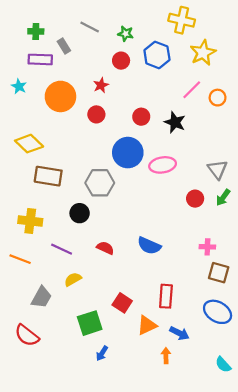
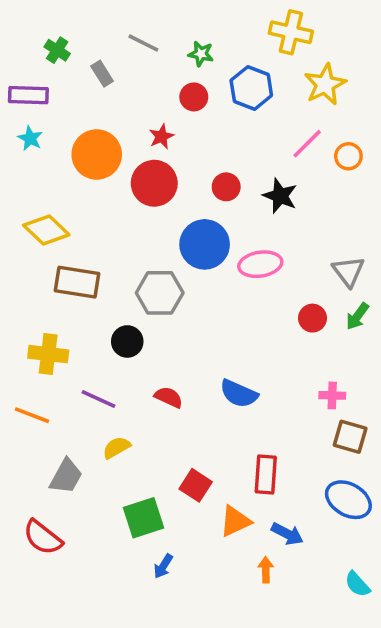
green cross: (36, 31) -> (57, 50), turned 32
purple rectangle: (40, 59) -> (28, 95), moved
red circle: (96, 114) -> (154, 183), size x1.6

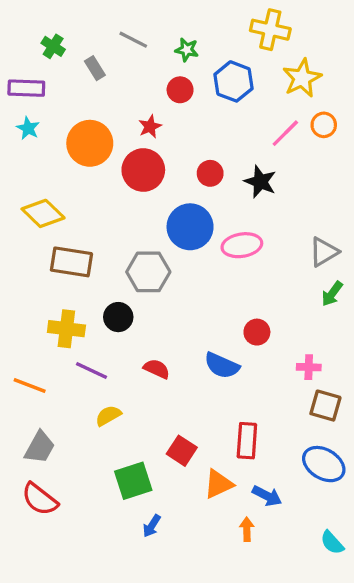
orange circle: (348, 156) -> (324, 125), moved
gray triangle: (348, 271) -> (324, 252), turned 36
red circle: (312, 318) -> (257, 332), moved
yellow cross: (48, 354) -> (66, 329), moved
gray trapezoid: (66, 476) -> (40, 447), moved

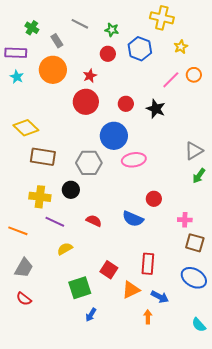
yellow star: (302, 78) -> (181, 47), size x0.6
orange circle: (90, 143) -> (53, 70), moved
pink ellipse: (242, 245) -> (134, 160), moved
red semicircle: (40, 499) -> (24, 299), size x0.7

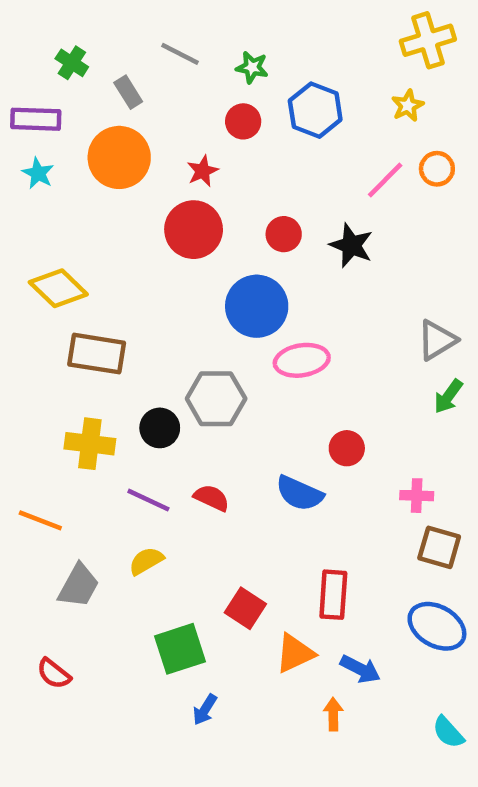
yellow cross: (162, 18) -> (428, 40), moved, turned -30
gray hexagon: (89, 163) -> (216, 399), moved
purple line: (55, 222) -> (148, 500), moved
gray trapezoid: (24, 268) -> (79, 586), moved

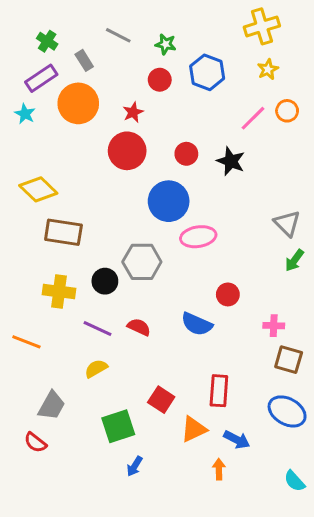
yellow cross: (428, 40) -> (262, 26), moved
purple rectangle: (36, 119) -> (41, 78), moved, turned -36
gray triangle: (437, 340) -> (287, 223), turned -44
gray trapezoid: (79, 586) -> (52, 406), moved

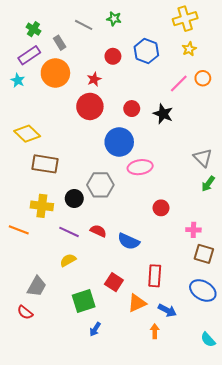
green star: (166, 44) -> (114, 19), moved
blue semicircle: (197, 324) -> (129, 241), moved
orange line: (26, 342) -> (19, 230), moved

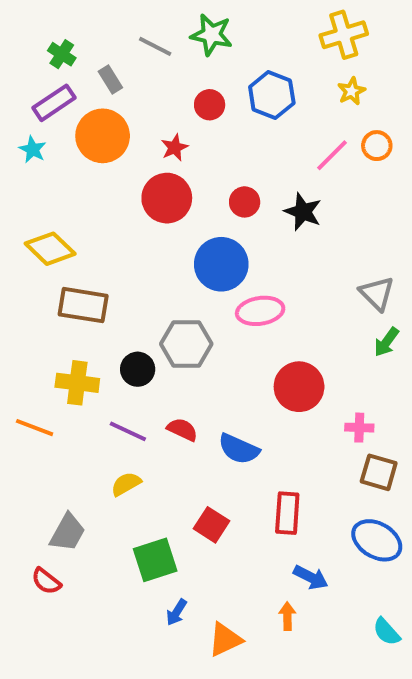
green star: (114, 19) -> (212, 35), size x1.5
red circle: (161, 208) -> (299, 387), size x1.6
orange triangle: (137, 303) -> (225, 640), moved

